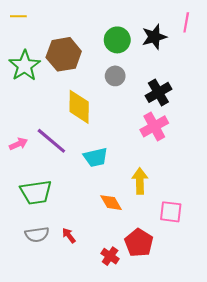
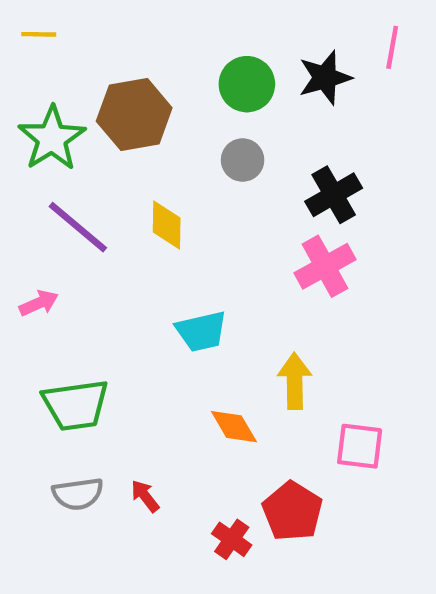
yellow diamond: (79, 107) -> (167, 225), size x0.7
purple line: (51, 141) -> (78, 227), moved

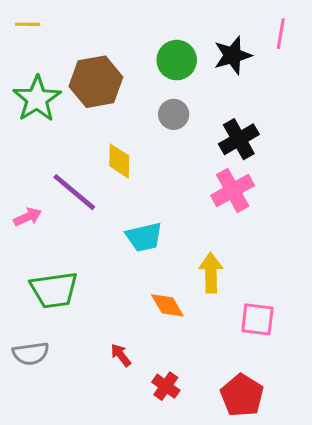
purple line: (78, 227) -> (74, 192), moved
gray semicircle: (78, 494) -> (31, 354), moved
red arrow: (145, 496) -> (121, 355), moved
red pentagon: (292, 511) -> (242, 395), moved

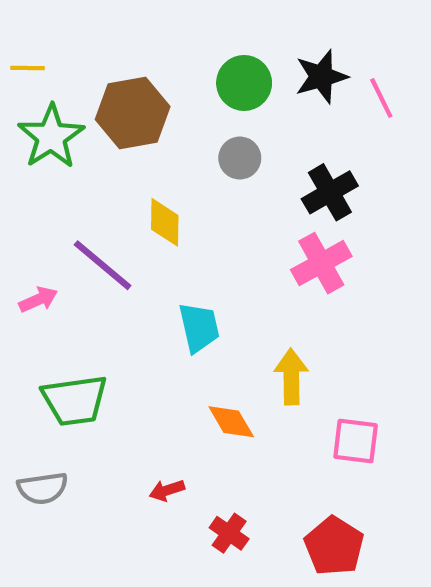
yellow line: (28, 24) -> (28, 68), moved
pink line: (281, 34) -> (381, 98), moved, turned -36
cyan trapezoid: (144, 237) -> (199, 327), turned -90
red arrow: (121, 355) -> (167, 490), turned -70

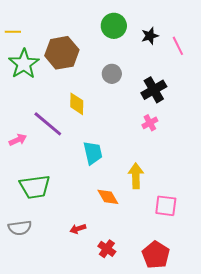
black star: (321, 77) -> (150, 36), size x0.7
green circle: (244, 83) -> (114, 26), moved
pink cross: (321, 263) -> (150, 123), size x0.6

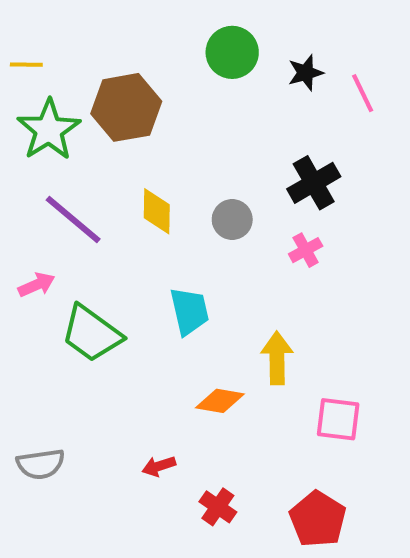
gray circle: (112, 74) -> (232, 220), moved
purple line: (48, 124) -> (73, 220), moved
green trapezoid: (35, 187) -> (92, 334), moved, turned 44
orange diamond: (108, 197) -> (220, 401), turned -50

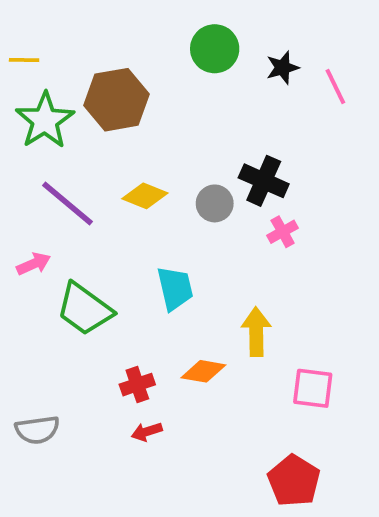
black cross: (314, 183) -> (264, 181), moved, turned -36
yellow diamond: (157, 211) -> (145, 196), turned -69
red cross: (218, 507) -> (137, 385), moved, turned 36

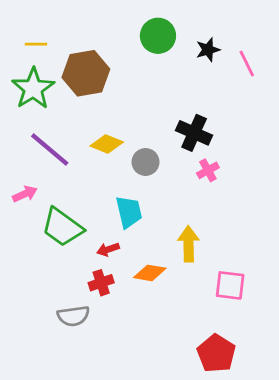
yellow line: (24, 60) -> (36, 44), moved
gray circle: (215, 203) -> (146, 162), moved
gray semicircle: (37, 430) -> (73, 316), moved
red arrow: (147, 432) -> (108, 249), moved

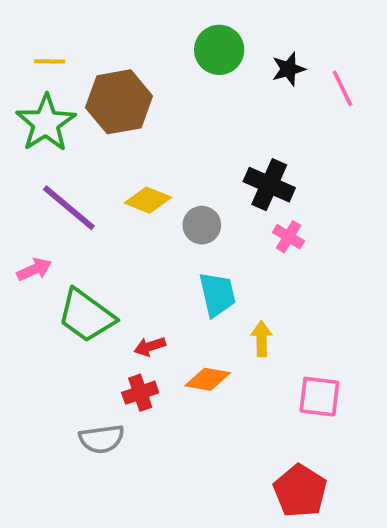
pink cross: (208, 170) -> (289, 237), turned -30
cyan trapezoid: (129, 212) -> (217, 294), moved
yellow arrow: (189, 244) -> (262, 339), size x0.7

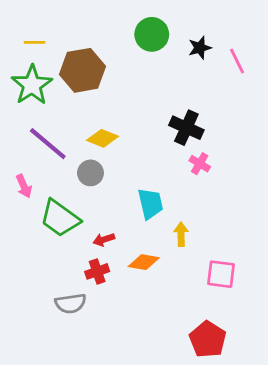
gray circle: (202, 225) -> (90, 173), moved
pink arrow: (34, 269) -> (24, 186), turned 90

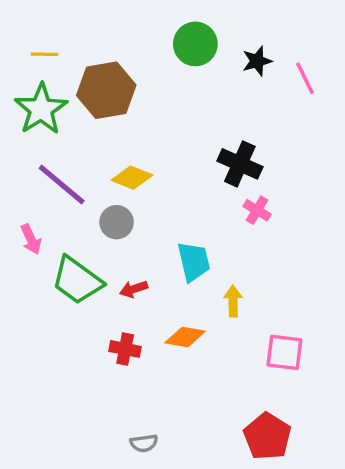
red arrow: (104, 240) -> (134, 289), moved
red cross: (97, 271) -> (125, 349), turned 30
gray semicircle: (71, 303) -> (144, 443), moved, size x0.7

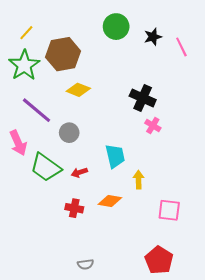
yellow line: (45, 54) -> (26, 33), turned -49
yellow diamond: (132, 178) -> (78, 90), moved
pink arrow: (31, 239) -> (18, 143), size x1.4

